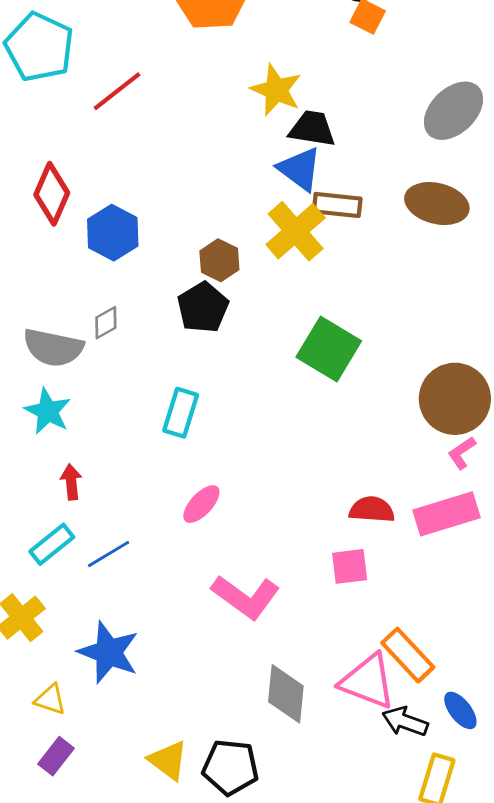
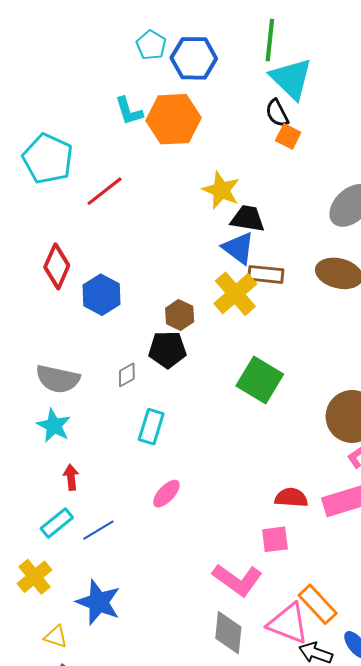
black pentagon: (203, 307) -> (167, 350), turned 30
gray diamond: (106, 323) -> (127, 375), moved
pink L-shape: (246, 597) -> (237, 580), moved

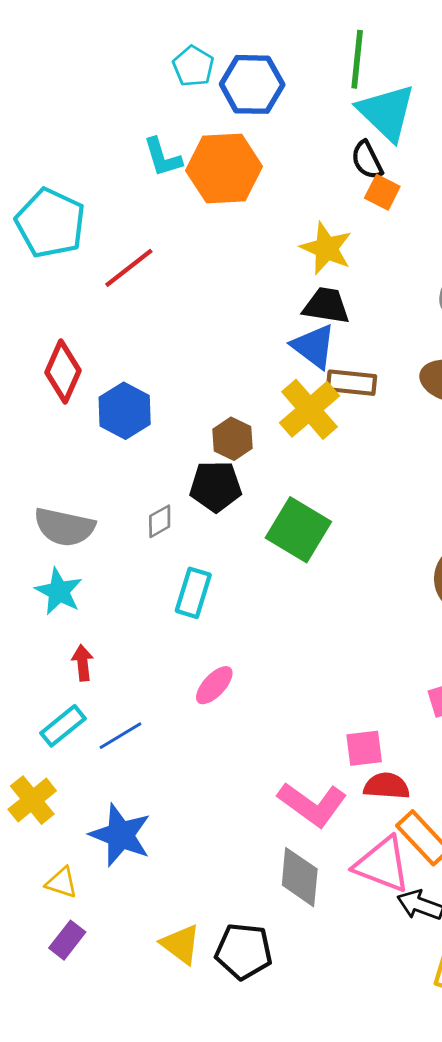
yellow star: (221, 190) -> (326, 248), moved
green square: (260, 380) -> (298, 530), moved
red semicircle: (291, 498) -> (387, 786), moved

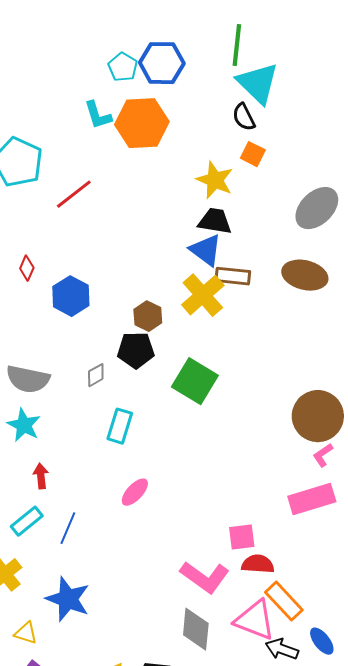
cyan pentagon: (193, 66) -> (123, 67), moved
orange square: (382, 192) -> (253, 154), moved
red diamond: (63, 372) -> (27, 268), size x0.6
blue line: (120, 736) -> (68, 528), turned -36

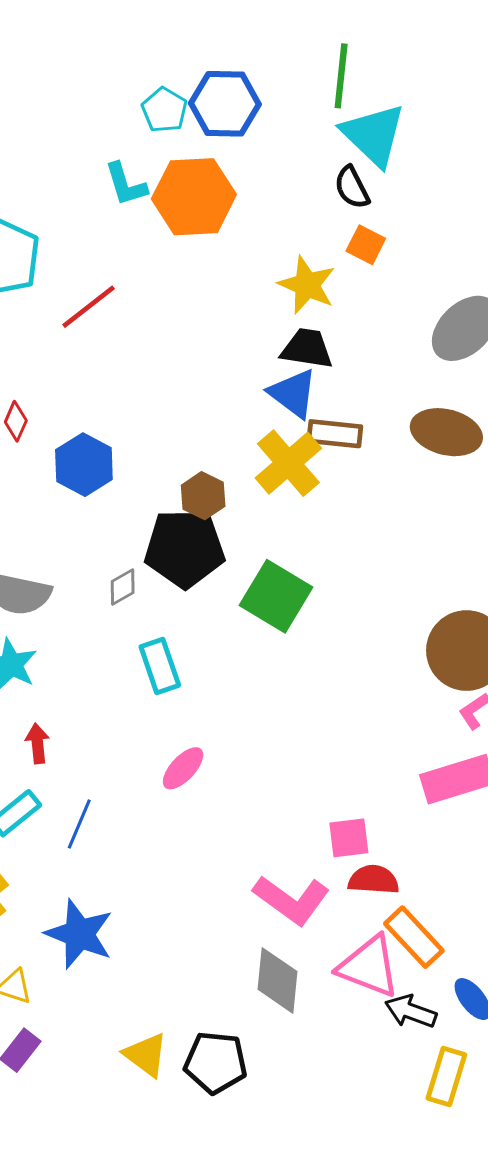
black pentagon: (136, 350) -> (185, 548), size x1.4
cyan rectangle: (120, 426) -> (160, 666), turned -36

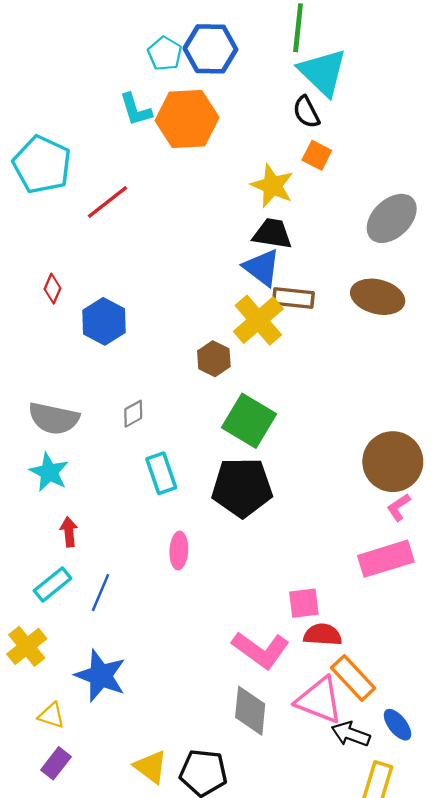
brown hexagon: (203, 496) -> (214, 359), moved
black pentagon: (185, 548) -> (242, 487), moved
pink ellipse: (183, 768) -> (179, 550), turned -40

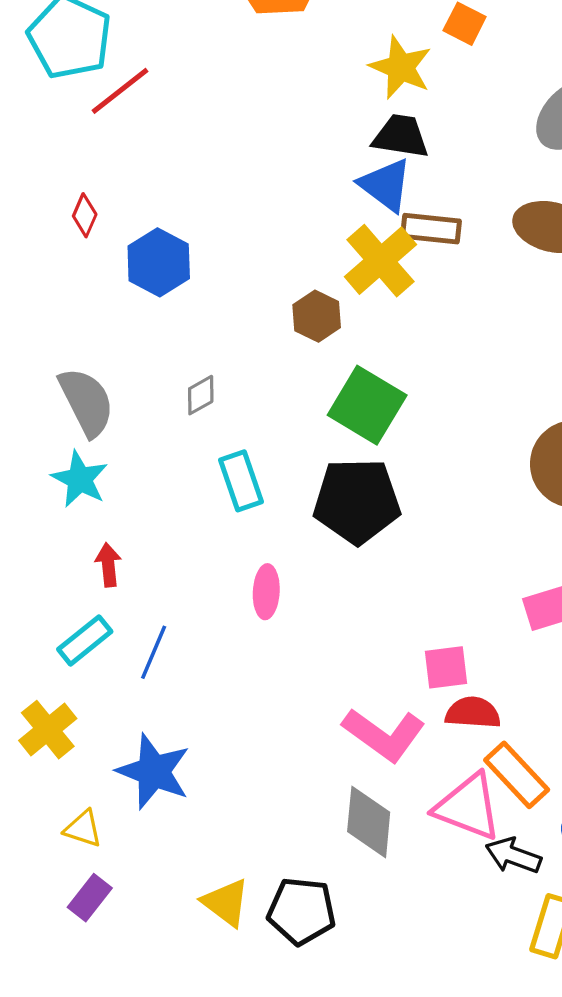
red line: (108, 202) -> (120, 91), moved
gray semicircle: (54, 418) -> (86, 402), turned -129

